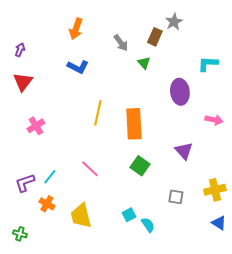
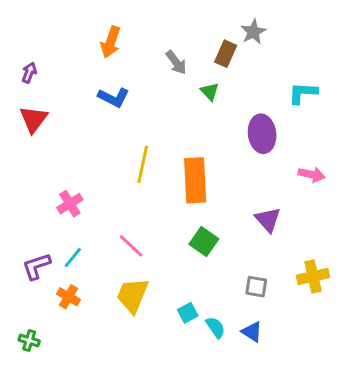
pink cross: (36, 126) -> (70, 204), moved
yellow trapezoid: (81, 216) -> (132, 295), moved, turned 36
blue triangle: (219, 223) -> (252, 332), moved

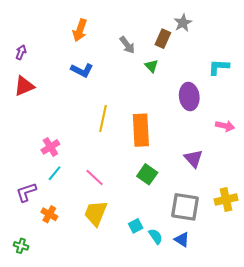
red triangle: (33, 119) -> (24, 86), turned 30
cyan line: (73, 258) -> (55, 173), moved
gray square: (256, 287) -> (185, 207), size x1.8

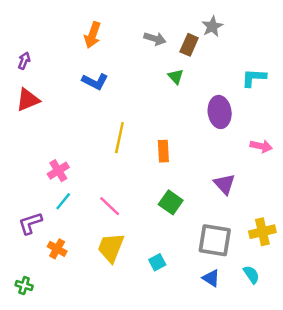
gray arrow: (127, 45) -> (155, 39), moved, turned -36
orange rectangle: (141, 130) -> (163, 151), size x0.6
cyan semicircle: (156, 236) -> (251, 275), moved

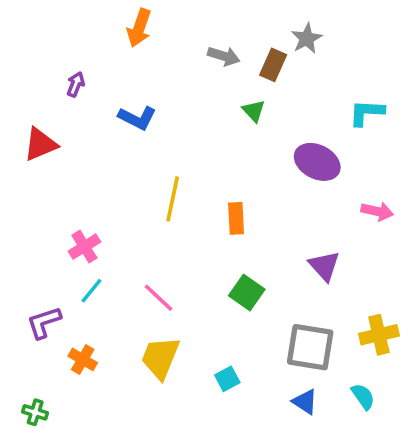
orange arrow: (93, 35) -> (139, 28), moved
purple arrow: (24, 61) -> (76, 84), moved
purple ellipse: (220, 112) -> (317, 162), turned -56

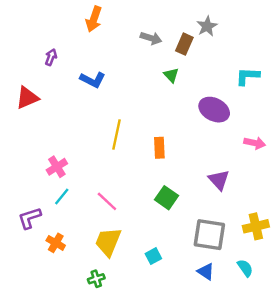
green cross: (35, 412) -> (96, 279), moved, turned -35

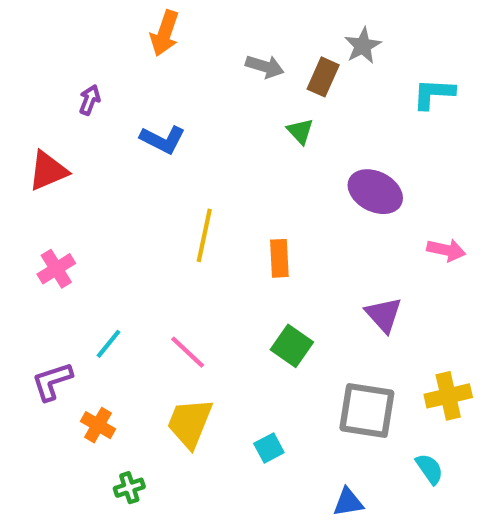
cyan L-shape: (247, 76) -> (434, 94), moved
pink cross: (57, 167) -> (56, 269), moved
blue triangle: (206, 272) -> (348, 502), moved, turned -42
green cross: (96, 279) -> (129, 488), moved

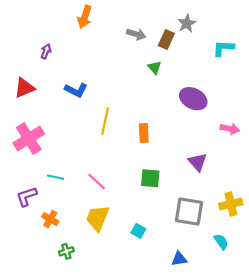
blue L-shape: (163, 140) -> (76, 90), moved
pink cross: (56, 269) -> (29, 138), size x1.6
cyan line: (108, 344) -> (56, 177), turned 63
green square: (292, 346) -> (150, 178), turned -30
cyan square: (269, 448) -> (138, 231), turned -32

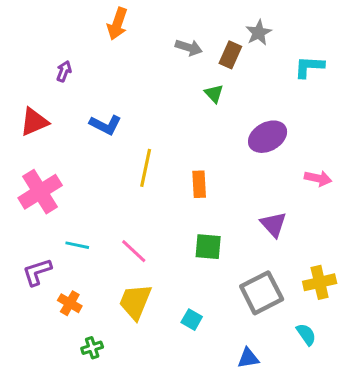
purple ellipse: (193, 99) -> (268, 137), turned -56
gray square: (189, 212) -> (262, 293), turned -36

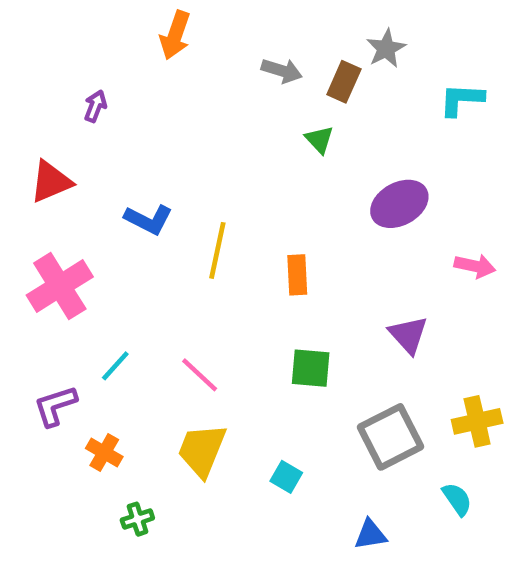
blue L-shape: (105, 125) -> (149, 219), moved
cyan line: (77, 245) -> (115, 366), turned -60

